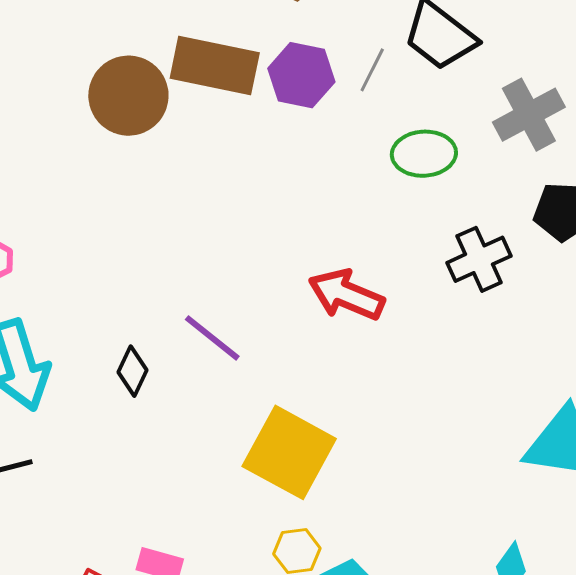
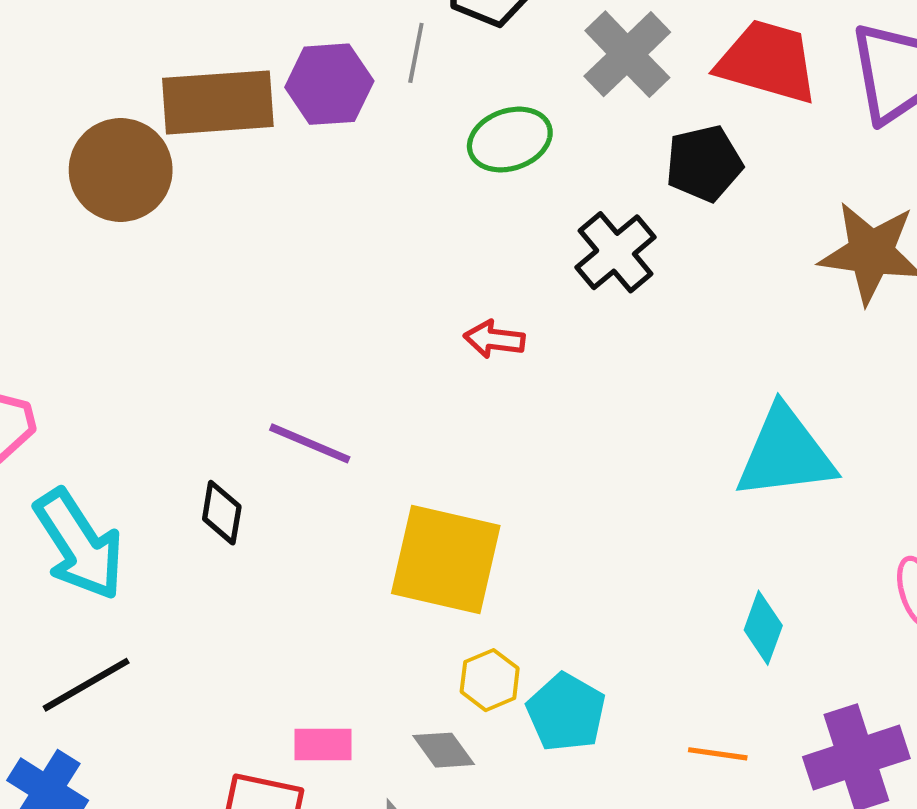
red arrow: (346, 295) -> (494, 339), moved, size x0.6

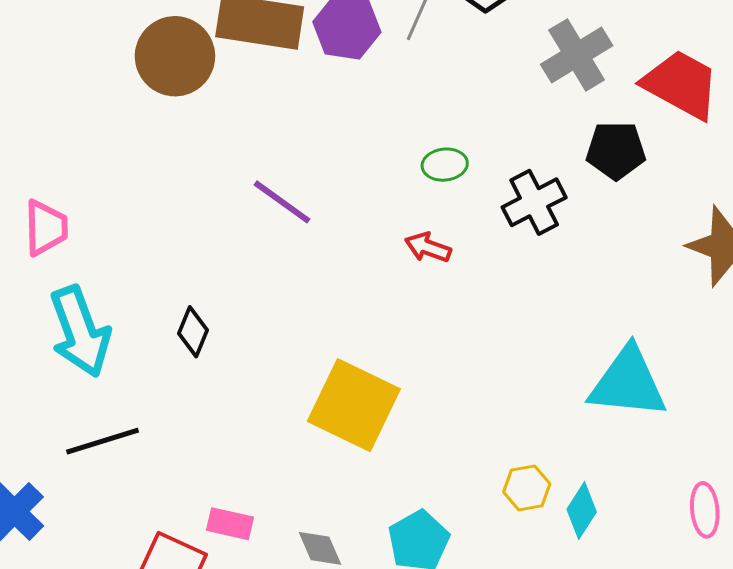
green ellipse: (510, 140) -> (445, 165), moved, size x0.7
purple line: (310, 443) -> (282, 202), moved
yellow hexagon: (490, 680) -> (527, 488), moved
black line: (86, 685) -> (103, 441), moved

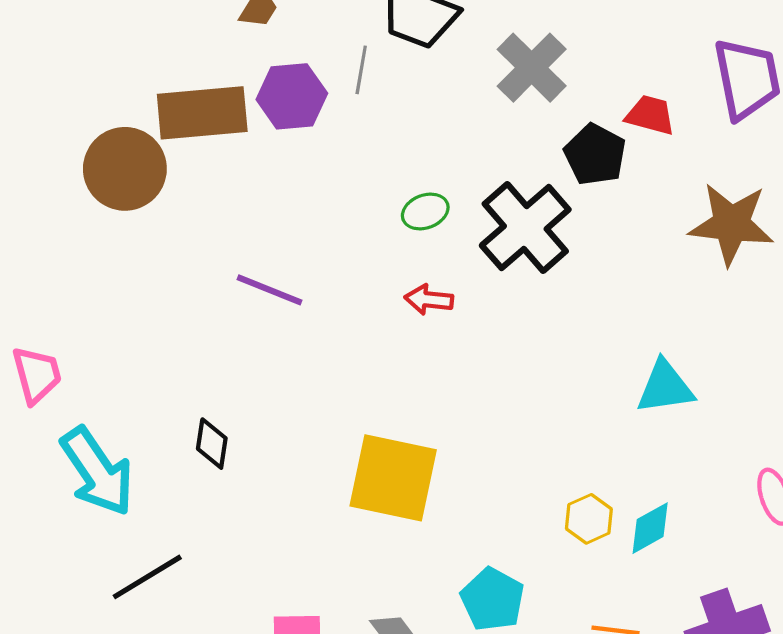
red trapezoid: (681, 84) -> (650, 115), moved, size x0.6
black pentagon: (616, 150) -> (595, 155), turned -30
black cross: (534, 202) -> (525, 228), size x1.4
cyan triangle: (628, 383) -> (665, 387), size x0.7
cyan diamond: (582, 511) -> (650, 528), turned 42

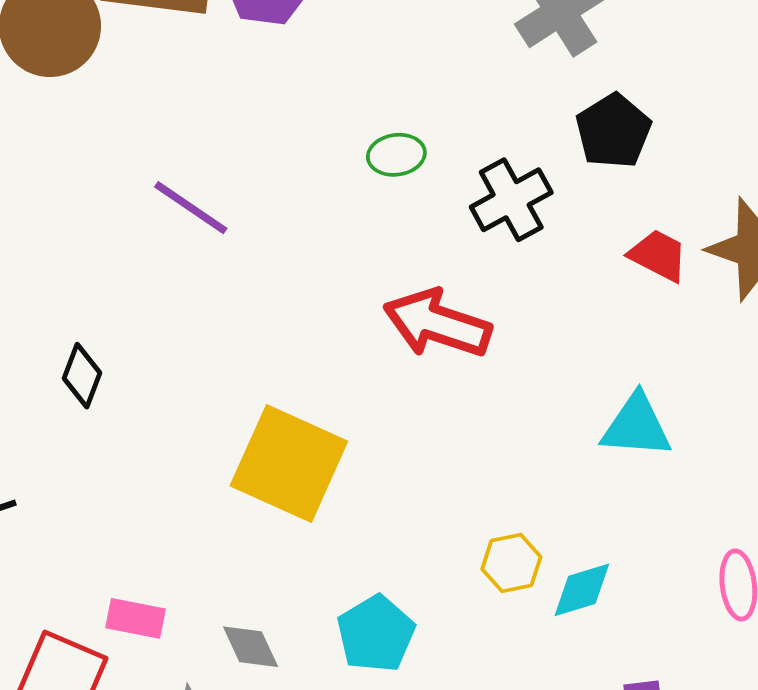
red trapezoid: (650, 115) -> (658, 255), moved
black cross: (525, 228) -> (511, 200), size x0.7
red arrow: (429, 300) -> (437, 324), moved, size x1.8

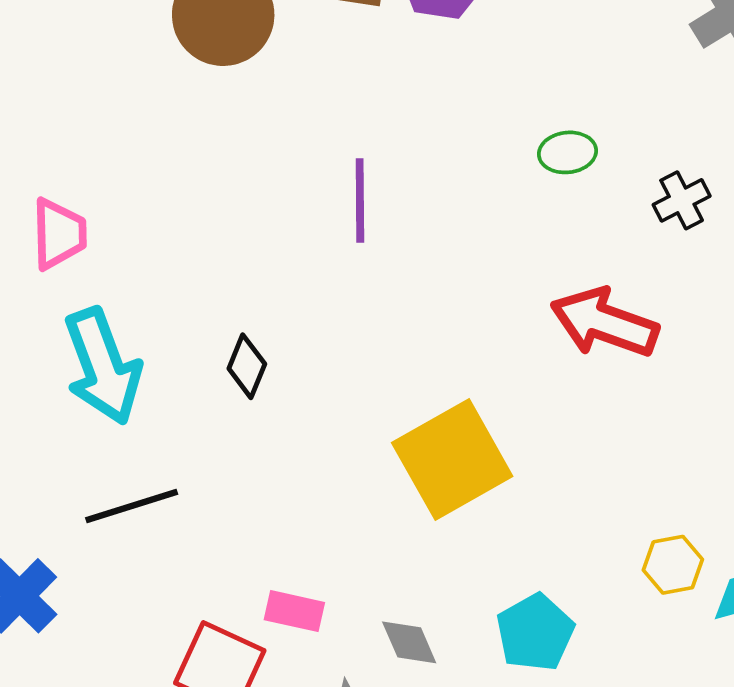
black cross: (511, 200) -> (682, 200), size x0.7
purple line: (191, 208) -> (360, 200), turned 54
yellow square: (289, 463) -> (452, 459), turned 35

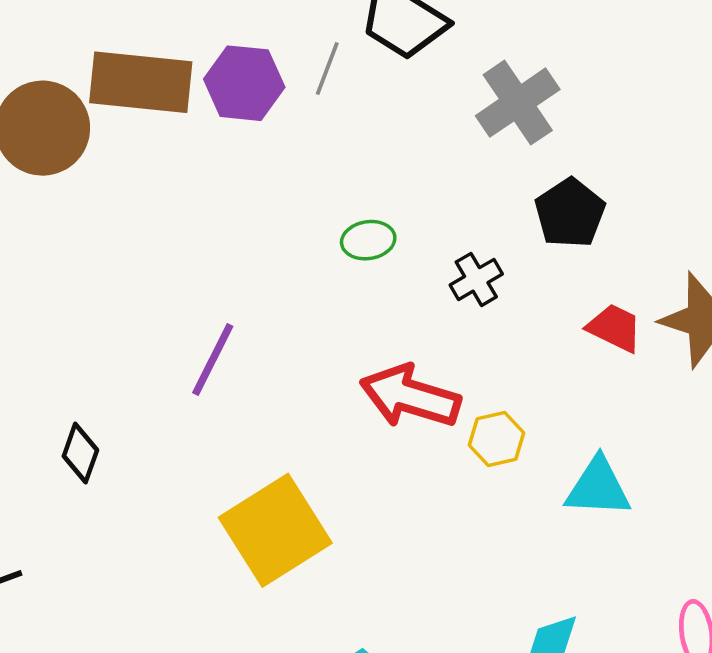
purple line: (360, 200) -> (213, 359), moved, turned 30
yellow hexagon: (673, 565) -> (497, 439), moved

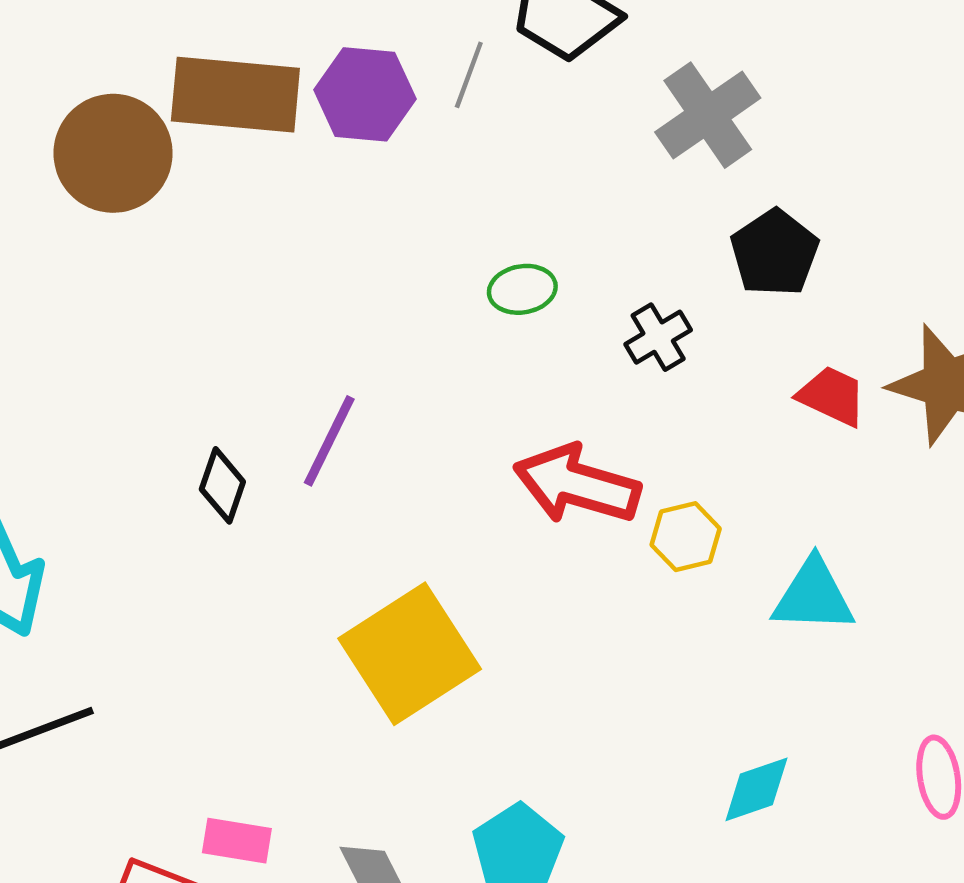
black diamond: (80, 453) -> (222, 485), moved

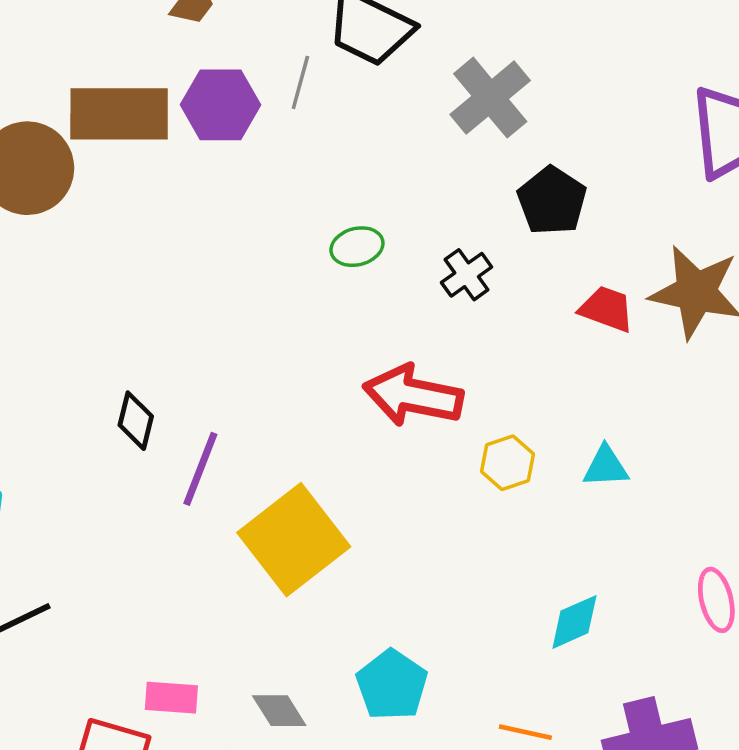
purple line: (329, 441) -> (200, 469), moved
yellow hexagon: (686, 537) -> (507, 463), moved
cyan triangle: (813, 596) -> (606, 467), size x0.7

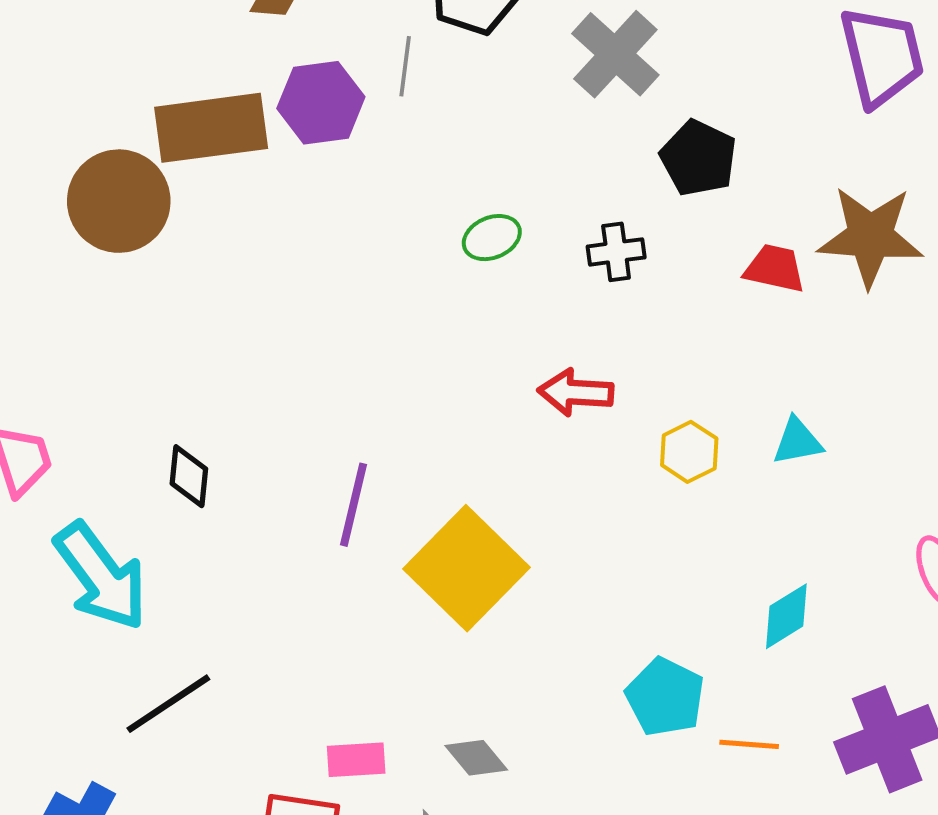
black cross: (467, 275) -> (616, 252), turned 36
red arrow: (413, 396) -> (576, 392), size x0.7
black diamond: (136, 421) -> (189, 476), moved
cyan pentagon: (392, 685) -> (665, 697), moved

